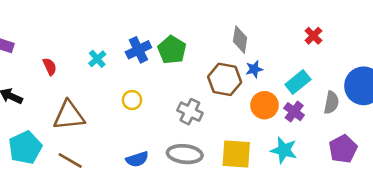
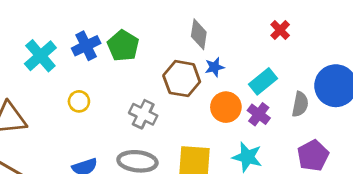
cyan cross: (97, 59) -> (40, 56), size x1.6

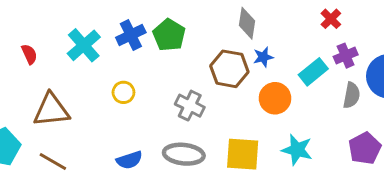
purple cross: (259, 114) -> (346, 56), moved, turned 30

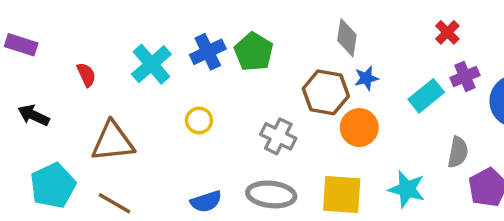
gray semicircle: (351, 95) -> (458, 152), moved
orange circle: (275, 98) -> (359, 128), moved

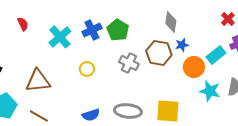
red semicircle: (86, 75) -> (23, 24), moved
orange circle: (359, 128) -> (194, 67), moved
gray cross: (278, 136) -> (129, 63), moved
cyan star: (407, 189) -> (210, 91), moved

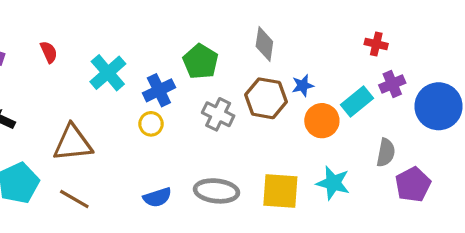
red cross: (228, 19) -> (376, 44), turned -32
gray diamond: (171, 22) -> (264, 44), moved
blue cross: (92, 30) -> (159, 90), moved
cyan star: (210, 91) -> (333, 183), moved

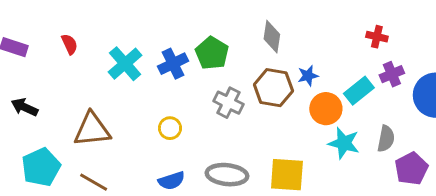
blue cross: (159, 90) -> (173, 64), moved
yellow circle: (151, 124) -> (170, 128), moved
cyan star: (333, 183) -> (344, 143), moved

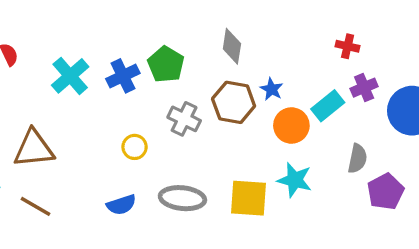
blue star: (308, 76) -> (272, 89), turned -30
yellow circle: (170, 128) -> (135, 147), moved
cyan star: (344, 143) -> (295, 180), moved

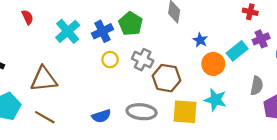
brown hexagon: (234, 102) -> (167, 78), moved
yellow circle: (135, 147) -> (110, 60), moved

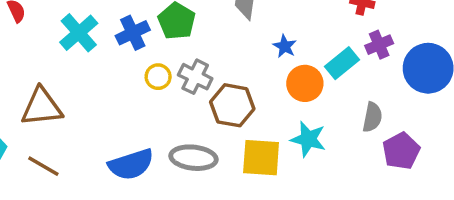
yellow circle: (110, 60) -> (158, 77), moved
blue semicircle: (101, 116) -> (131, 164), size x1.5

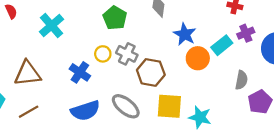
blue cross: (133, 33) -> (80, 72), moved, turned -30
blue star: (285, 46) -> (185, 34), size x1.5
cyan star: (308, 139) -> (200, 117), moved
gray ellipse: (194, 158) -> (126, 106), turned 32
brown line: (43, 166) -> (29, 112), turned -60

